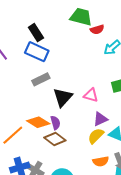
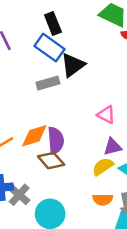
black triangle: (63, 97) -> (73, 65), moved
orange diamond: (38, 122) -> (34, 136), turned -60
purple semicircle: (55, 123) -> (56, 140), size x1.5

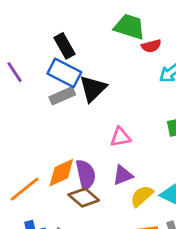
gray rectangle: (48, 83) -> (62, 96), moved
pink triangle: (106, 115) -> (120, 137), moved, turned -30
purple triangle: (113, 147) -> (123, 175), moved

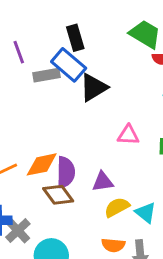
gray rectangle: (62, 96) -> (47, 75), moved
pink triangle: (120, 137) -> (128, 135), moved

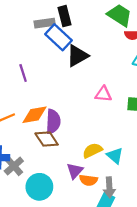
purple line: (19, 52) -> (23, 73), moved
gray rectangle: (47, 75) -> (45, 23), moved
purple triangle: (103, 182) -> (75, 171), moved, turned -42

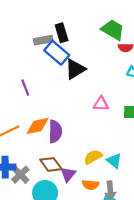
brown diamond: (47, 139) -> (51, 164), moved
purple triangle: (75, 171) -> (68, 174), moved

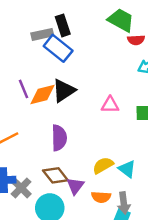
black triangle: (75, 69) -> (64, 90), moved
orange diamond: (38, 126) -> (43, 95), moved

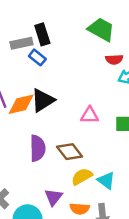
red semicircle: (136, 40) -> (114, 59), moved
blue rectangle: (58, 48) -> (37, 57), size x0.6
brown diamond: (55, 175) -> (70, 152), moved

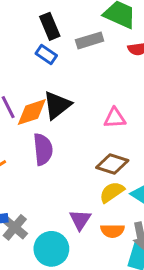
gray rectangle: (21, 43) -> (90, 40), moved
purple semicircle: (38, 148) -> (43, 149), moved
brown diamond: (70, 152) -> (112, 164), moved, turned -30

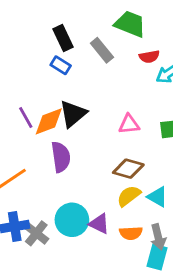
gray rectangle: (90, 40) -> (102, 50), turned 70
purple triangle: (80, 220) -> (99, 224), turned -35
cyan circle: (51, 249) -> (72, 220), moved

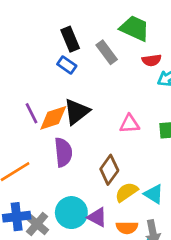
brown diamond: (128, 169) -> (109, 170), moved, turned -72

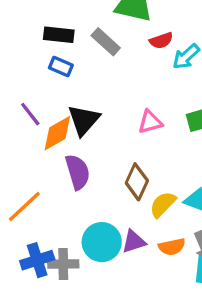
black rectangle: (70, 39) -> (59, 35), turned -50
purple line: (31, 113) -> (30, 114), moved
purple triangle: (97, 217) -> (134, 242), turned -35
gray cross: (37, 224) -> (63, 264), turned -30

